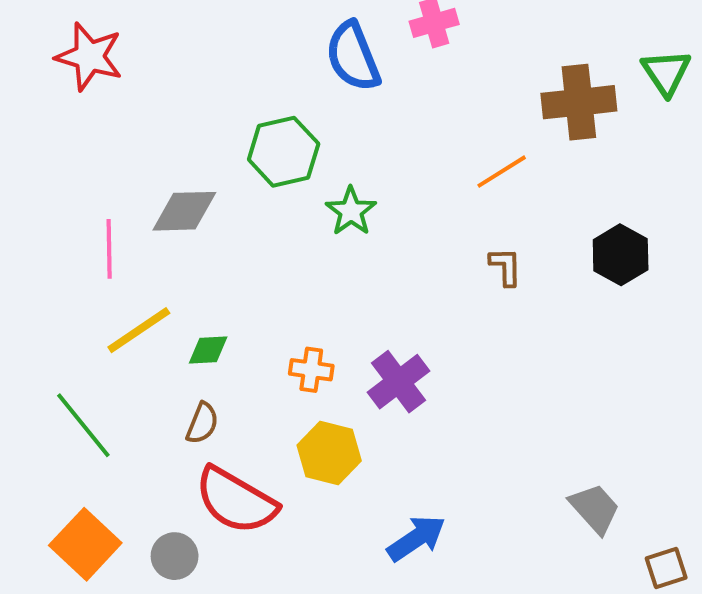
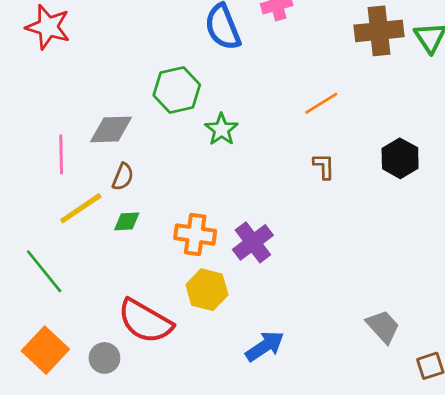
brown cross: (579, 102) -> (379, 31), moved
orange cross: (311, 370) -> (195, 235), size x1.4
brown semicircle: (202, 423) -> (123, 177), moved

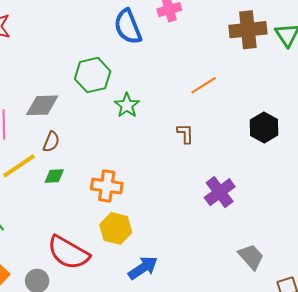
brown L-shape: (324, 166) -> (185, 134), moved
purple cross: (253, 242) -> (220, 192), moved
blue arrow: (265, 346) -> (143, 268), moved

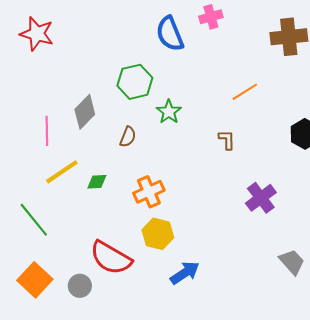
gray diamond: (42, 105) -> (85, 112), turned -44
brown semicircle: (51, 142) -> (128, 137), moved
orange cross: (107, 186) -> (149, 192), turned -32

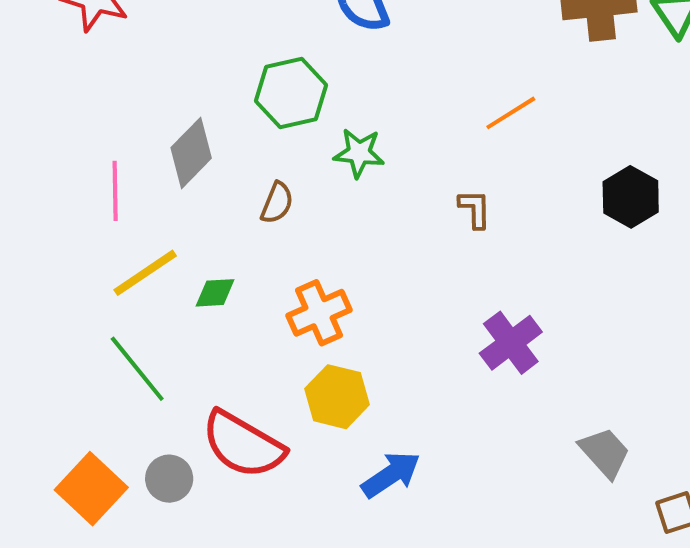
green star: (169, 112) -> (359, 153), turned -30
purple cross: (261, 198) -> (511, 343), moved
green line: (34, 220) -> (137, 369), moved
gray circle: (80, 286) -> (169, 479), moved

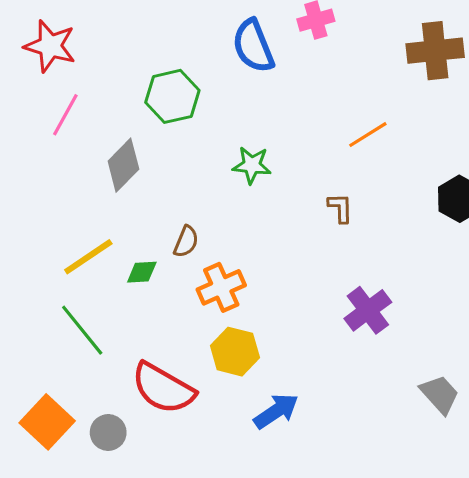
green hexagon: (291, 93) -> (172, 96), moved
pink line: (115, 191) -> (65, 115), moved, turned 30
brown semicircle: (277, 203) -> (186, 242), moved
gray circle: (169, 479) -> (108, 433), moved

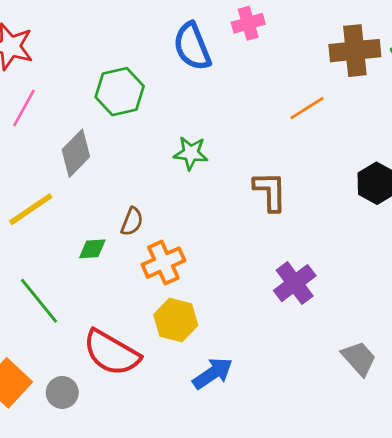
orange line: (368, 135) -> (307, 108), moved
brown L-shape: (340, 208) -> (270, 191), size x1.5
yellow line: (88, 257) -> (31, 209), moved

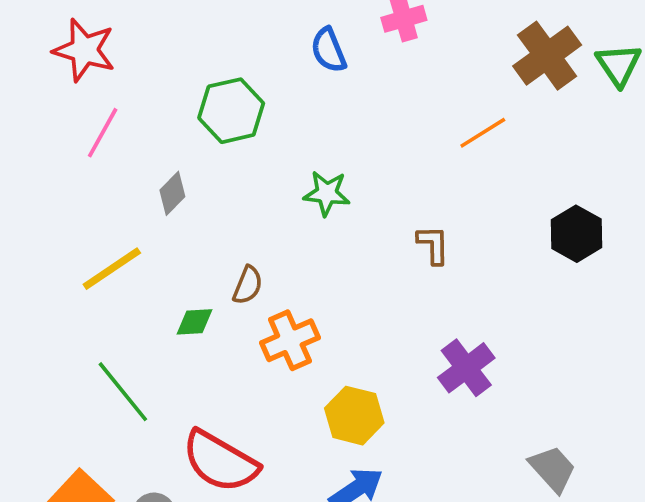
blue semicircle: (192, 46) -> (329, 50), size x0.7
brown cross: (355, 51) -> (547, 56), turned -30
gray diamond: (76, 153) -> (172, 193), size x0.7
brown L-shape: (270, 191) -> (433, 245), size x0.7
yellow hexagon: (176, 320) -> (354, 416), moved

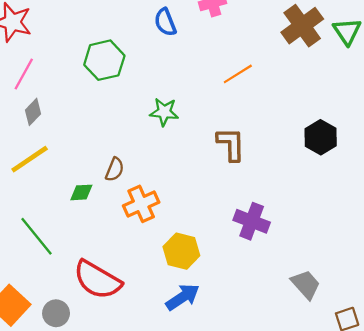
orange line: (483, 133) -> (238, 74), moved
gray diamond: (172, 193) -> (33, 112), moved
brown L-shape: (433, 245) -> (231, 144), size x1.4
purple cross: (466, 368) -> (252, 221), turned -32

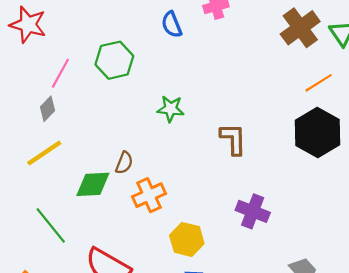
pink line: (24, 74) -> (60, 73), moved
orange line: (238, 74) -> (319, 83), moved
black hexagon: (321, 137) -> (317, 133), size x1.5
green diamond: (81, 192) -> (93, 184), size x1.6

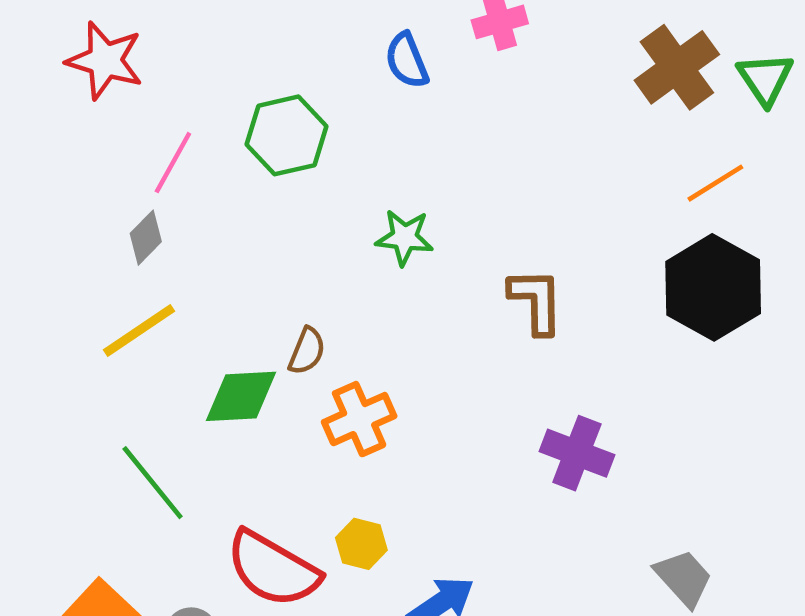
yellow hexagon: (187, 239) -> (361, 544), moved, size x0.7

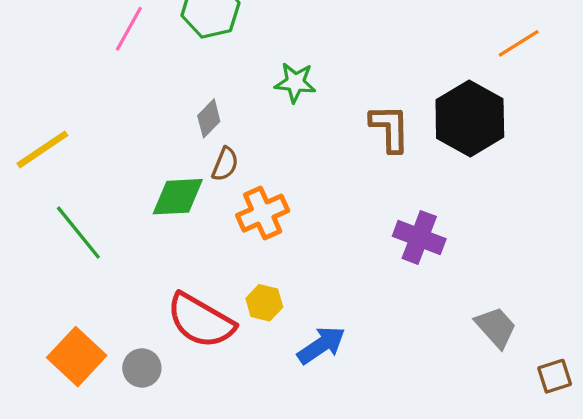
gray diamond: (146, 238) -> (209, 118), moved
black hexagon: (713, 287) -> (470, 118), moved
yellow line: (139, 331) -> (42, 149), moved
green line: (153, 483) -> (78, 233), moved

